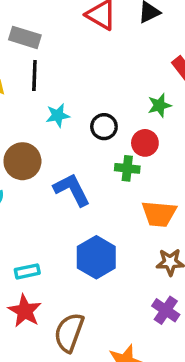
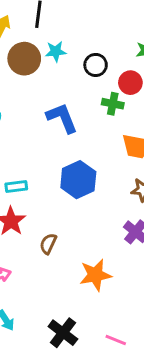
brown circle: (22, 161) -> (24, 59), moved
brown semicircle: (69, 332) -> (48, 244), size x0.6

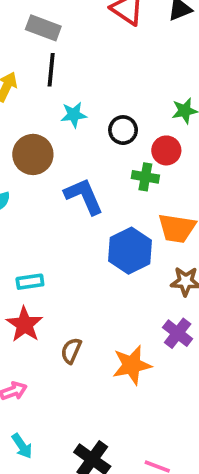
brown circle: (24, 59) -> (33, 154), moved
blue hexagon: (78, 180) -> (130, 251), moved
orange star: (95, 275) -> (132, 365), moved

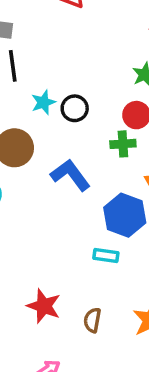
black circle: (123, 130) -> (75, 108), moved
cyan rectangle: (30, 282) -> (106, 256), moved, turned 30

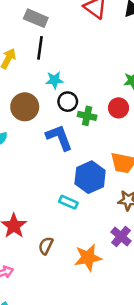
black circle: (75, 108) -> (68, 102), moved
green cross: (123, 144) -> (87, 116), moved

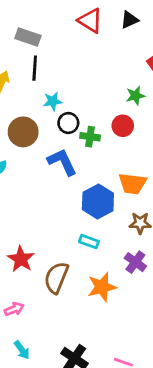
cyan rectangle: (68, 202) -> (89, 242), moved
brown semicircle: (46, 246) -> (56, 278), size x1.6

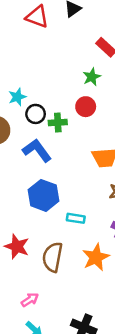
blue hexagon: (98, 201) -> (44, 195), moved
pink arrow: (14, 309) -> (30, 300), moved

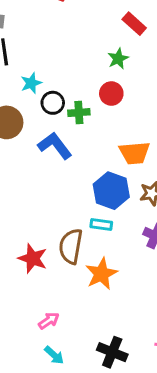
blue hexagon: (44, 195) -> (111, 191), moved
brown semicircle: (52, 257) -> (71, 246), moved
orange star: (96, 257) -> (101, 274), moved

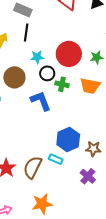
red circle: (111, 94) -> (69, 54), moved, size x1.6
orange trapezoid: (135, 153) -> (90, 86), moved
orange star: (101, 274) -> (42, 204), moved

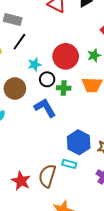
black line: (26, 32) -> (19, 42), turned 36

